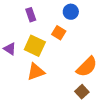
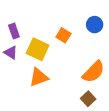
blue circle: (71, 12) -> (95, 25), moved
purple rectangle: (31, 15) -> (14, 31), moved

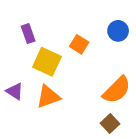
purple rectangle: (14, 31) -> (28, 34), moved
purple triangle: (11, 53) -> (15, 91), moved

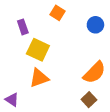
orange square: (79, 44) -> (57, 13), moved
purple triangle: (15, 91) -> (12, 100), moved

